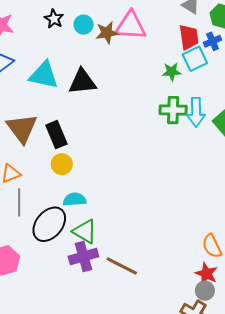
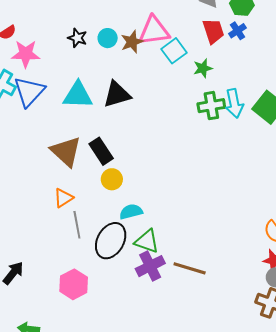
cyan square: (195, 59) -> (174, 51), moved

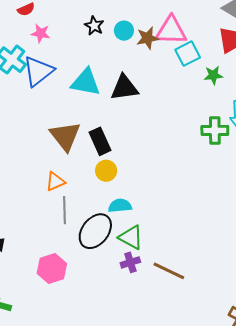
pink star: (26, 54) -> (41, 33), size x0.7
green cross: (211, 106) -> (215, 130), moved
purple cross: (150, 266) -> (130, 262), size x0.7

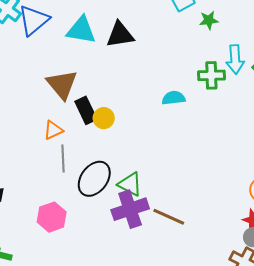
black rectangle: (100, 141) -> (86, 110), moved
cyan semicircle: (120, 206) -> (174, 98), moved
purple cross: (130, 262) -> (130, 209), size x1.8

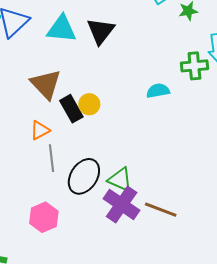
black triangle: (120, 35) -> (101, 31), turned -40
yellow circle: (104, 118) -> (89, 104), moved
purple cross: (130, 209) -> (122, 205), turned -33

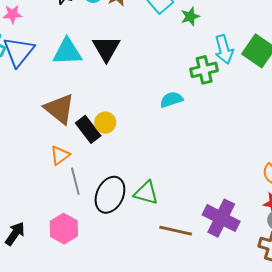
purple cross: (122, 205) -> (221, 218), moved
brown line: (161, 210) -> (176, 231), moved
pink hexagon: (44, 217) -> (64, 229), moved

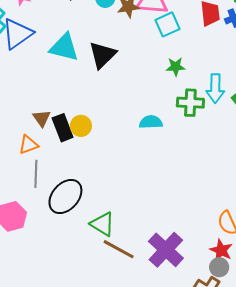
green star: (190, 16) -> (176, 67), moved
brown triangle: (59, 109) -> (42, 118), moved, size x0.6
green triangle: (146, 193) -> (102, 224), moved

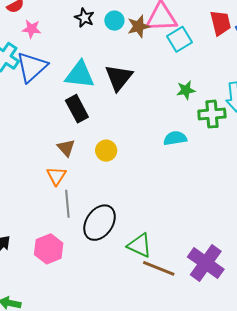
green star: (176, 67) -> (186, 90), moved
black rectangle: (63, 128) -> (77, 109), moved
orange triangle: (28, 145) -> (56, 176), turned -30

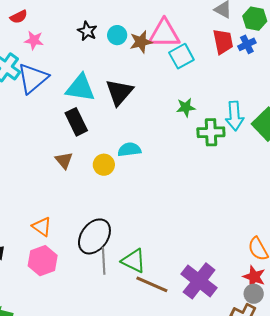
cyan semicircle: (175, 138) -> (129, 150), moved
orange triangle: (56, 176) -> (42, 227), moved, turned -30
gray line: (67, 204) -> (104, 261), moved

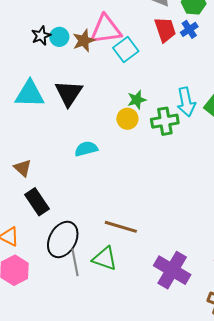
black star: (87, 31) -> (41, 36), moved, turned 30
black rectangle: (76, 122) -> (37, 202), moved
yellow circle: (104, 165) -> (127, 119), moved
brown line: (152, 284) -> (121, 227), moved

